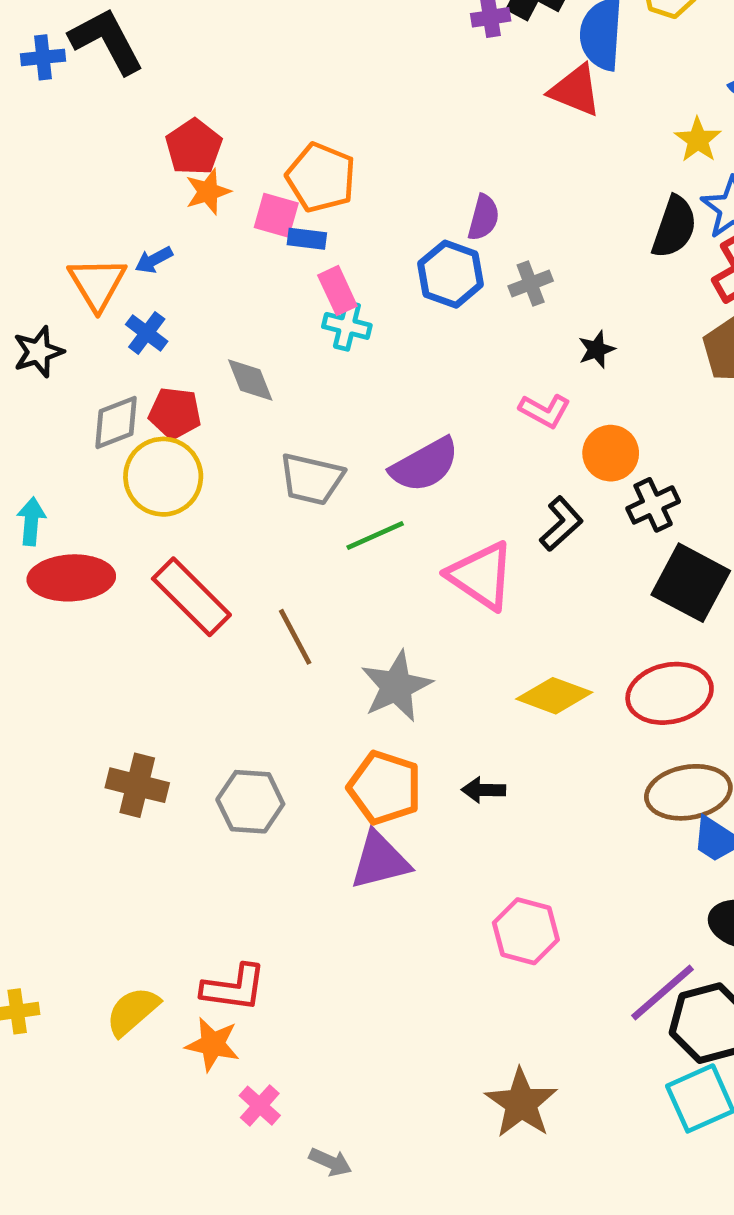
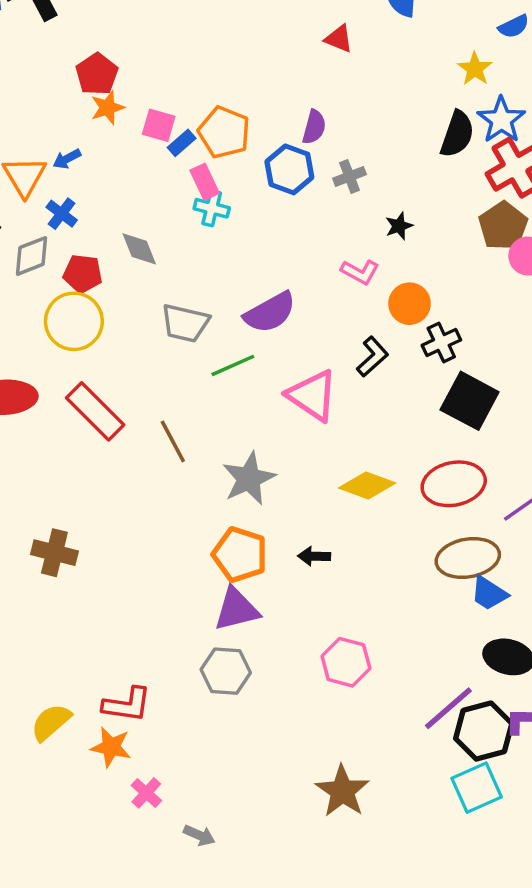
red triangle: (575, 90) -> (339, 39), moved, size x0.7
orange pentagon: (321, 178) -> (224, 132), moved
blue rectangle: (307, 239) -> (182, 143), turned -48
gray diamond: (116, 422) -> (32, 256), moved
gray hexagon: (250, 802) -> (226, 671), moved

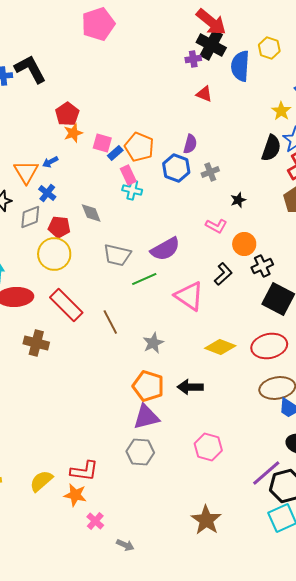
gray star: (249, 479) -> (153, 343), size x0.7
brown cross: (54, 553) -> (36, 343), moved
black arrow: (314, 556) -> (190, 387), size x1.4

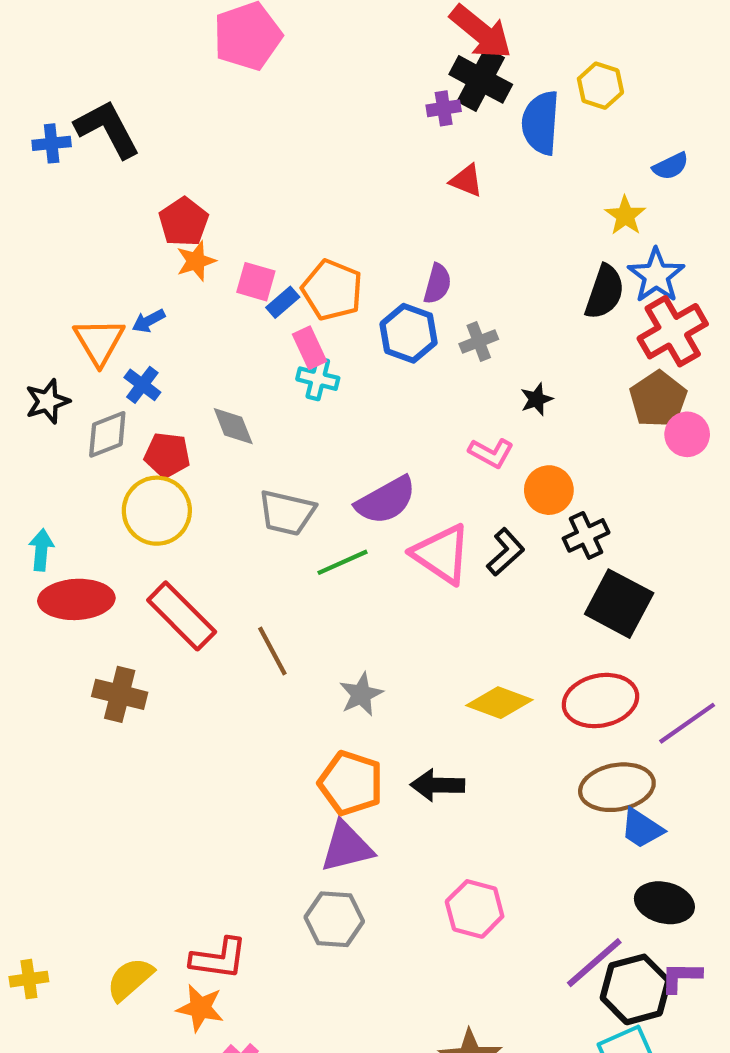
pink triangle: (189, 296) -> (442, 554), moved

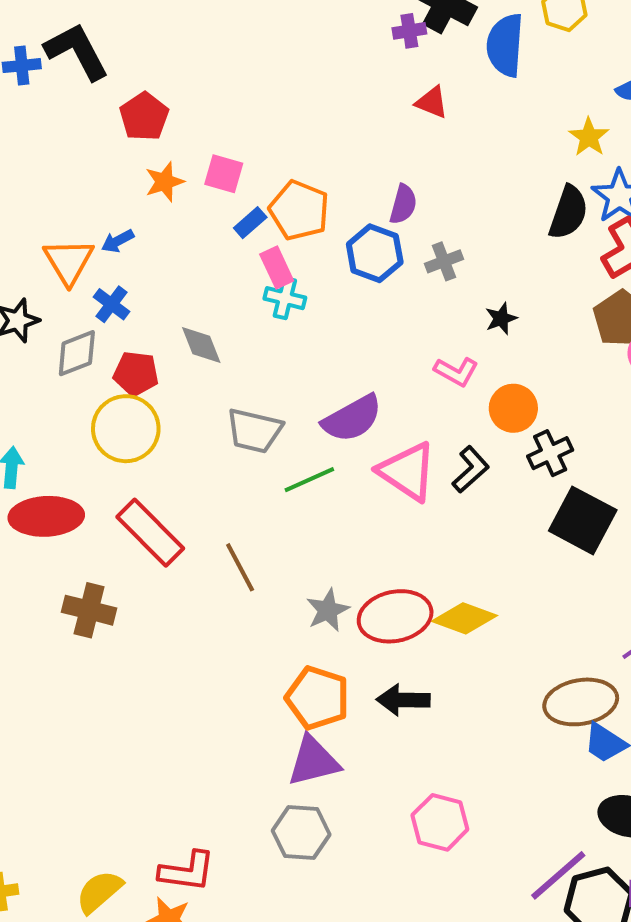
red pentagon: (184, 222) -> (144, 117), moved
pink square: (256, 282) -> (224, 174), moved
red ellipse: (600, 701) -> (395, 616), moved

